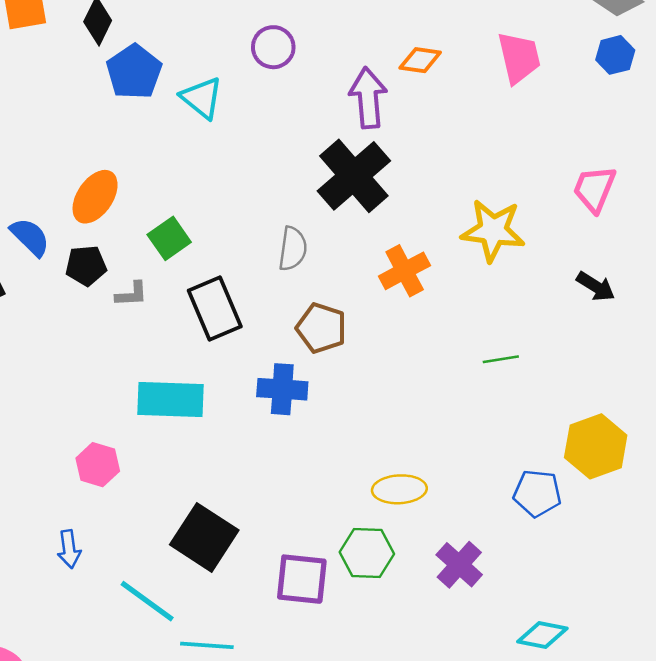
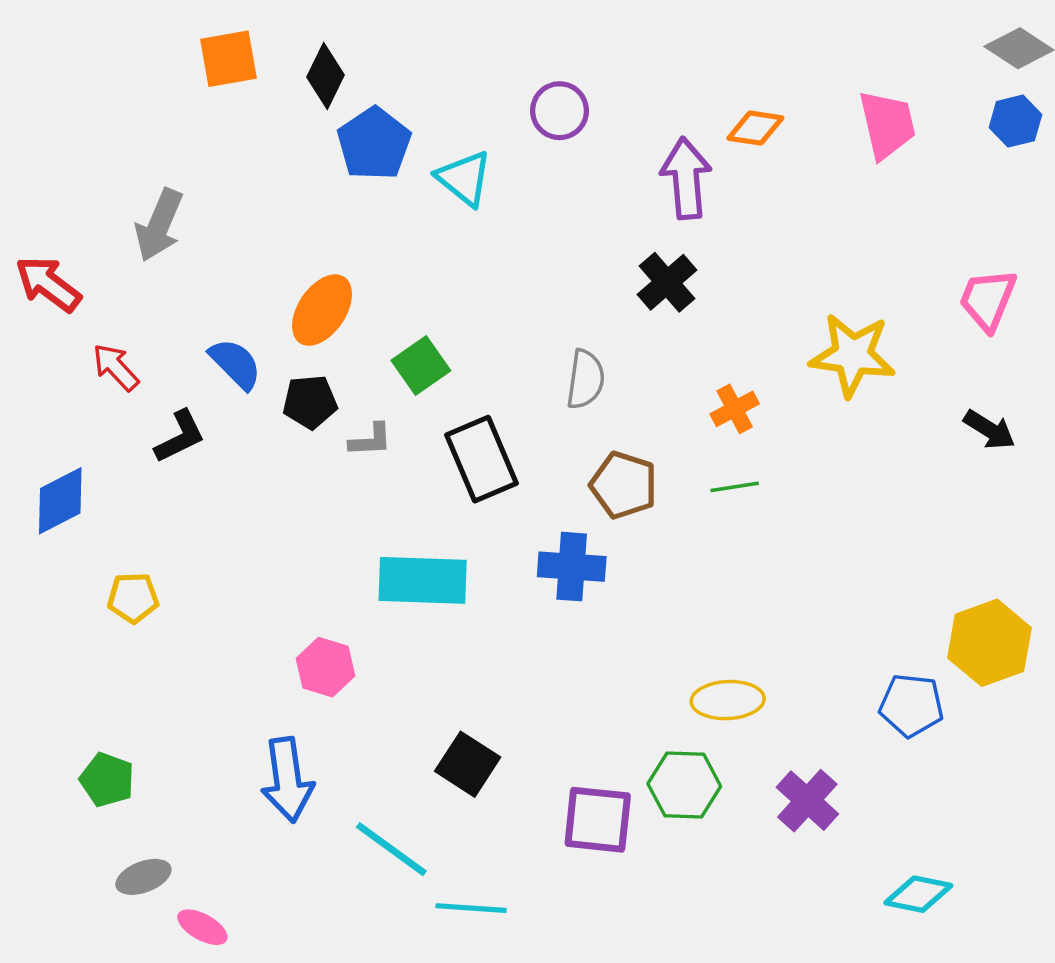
black cross: (354, 176) -> (667, 282), size x0.6
orange cross: (405, 271) -> (735, 409), size x0.7
green line: (501, 359) -> (735, 487), moved
black square: (204, 537) -> (468, 764), size x0.7
blue arrow: (69, 549) -> (287, 780), size x1.6

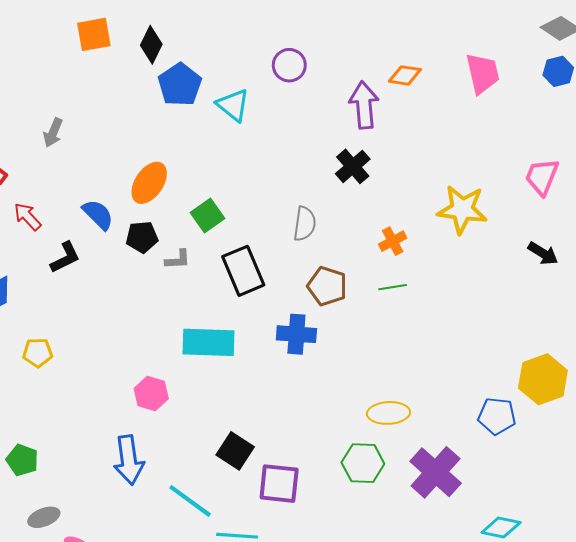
gray arrow: (159, 225) -> (53, 133), size x0.7
purple cross: (807, 801) -> (436, 472), size x1.4
purple square: (598, 820) -> (279, 484), moved

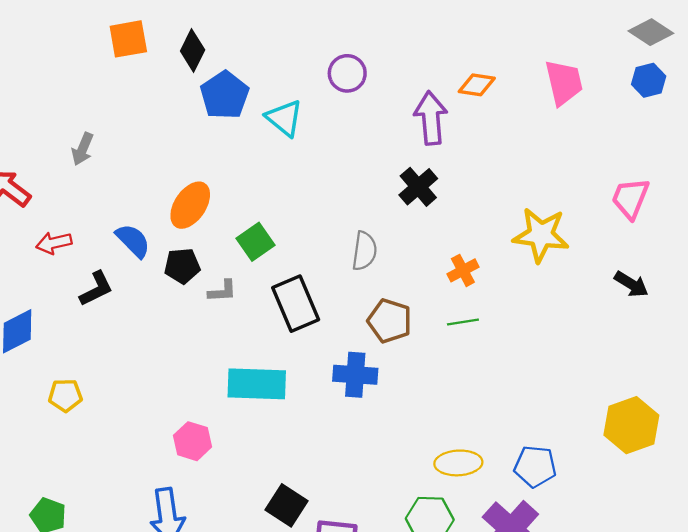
red arrow: (27, 217) -> (54, 243), turned -60
blue pentagon: (497, 416) -> (535, 466), moved

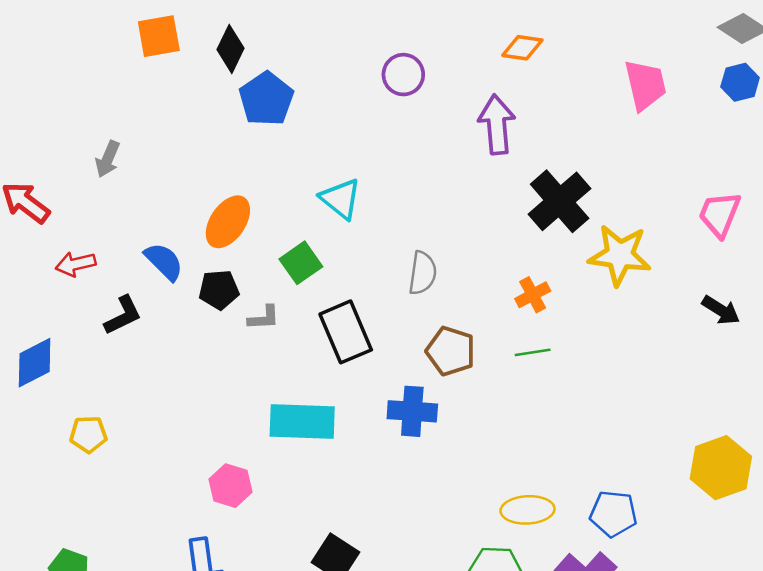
orange diamond: (477, 85) -> (522, 48), moved
cyan triangle: (284, 118) -> (341, 199), moved
black cross: (418, 187) -> (560, 201), moved, size x1.4

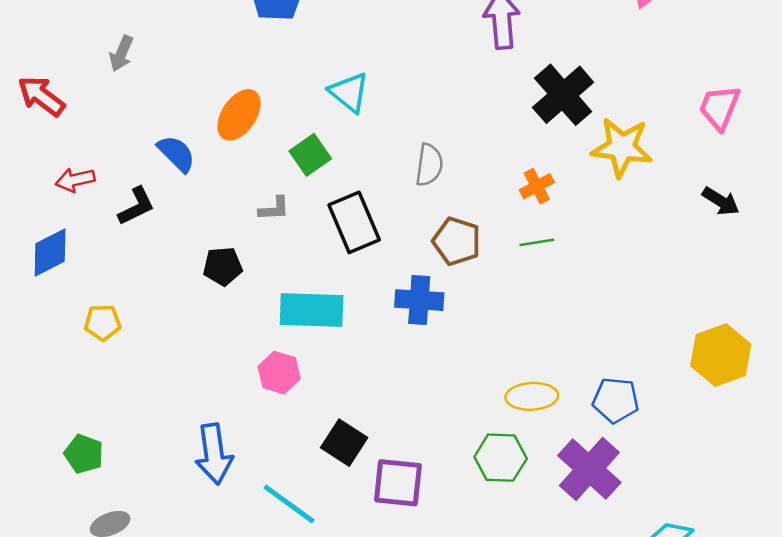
red arrow: (76, 264) -> (75, 180), moved
black pentagon: (219, 290) -> (223, 266), moved
pink hexagon: (230, 486) -> (279, 373), moved

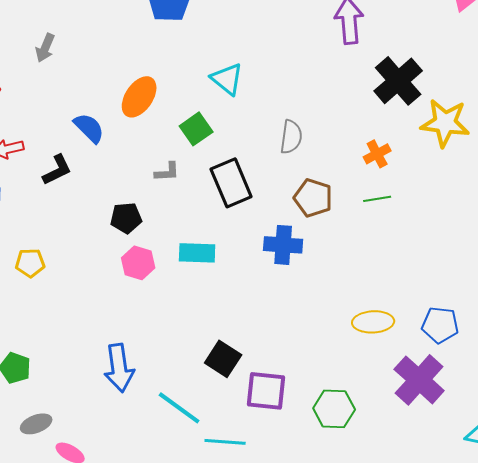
cyan rectangle: (312, 310) -> (197, 253), size x0.7
pink hexagon: (279, 373) -> (138, 263), moved
green hexagon: (501, 458) -> (334, 409), moved

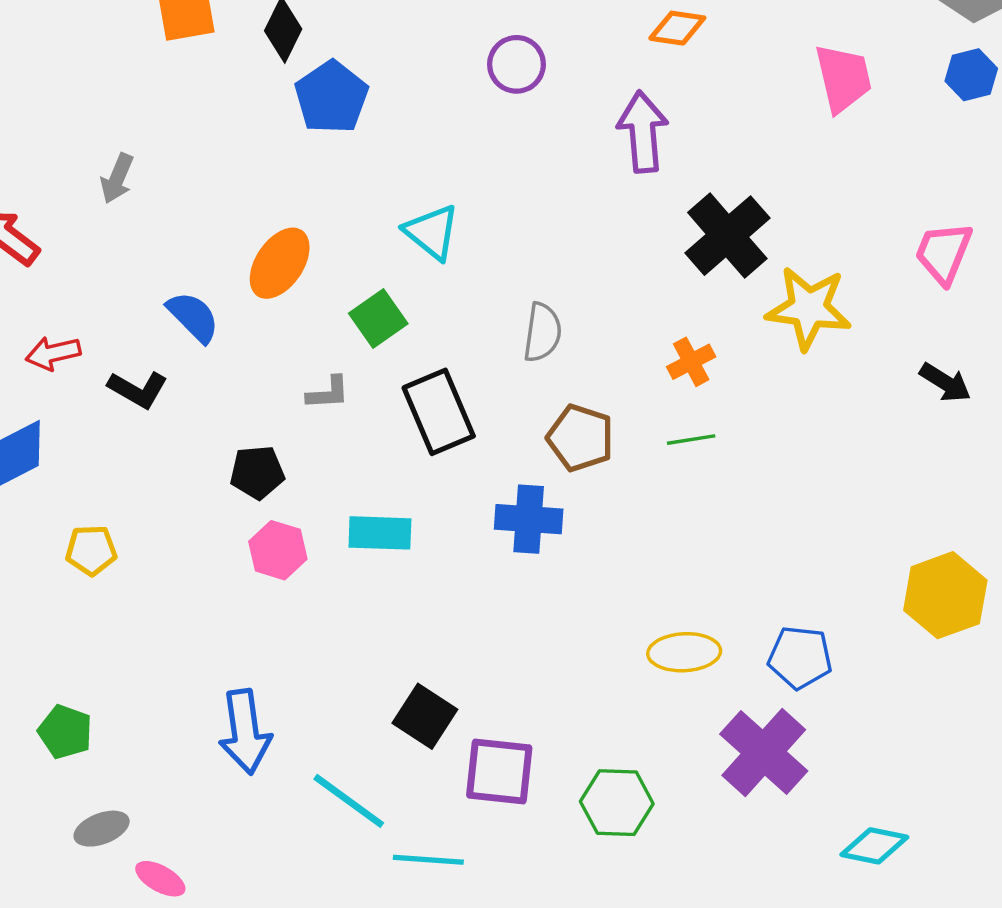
black L-shape: (57, 170) -> (138, 389), turned 56

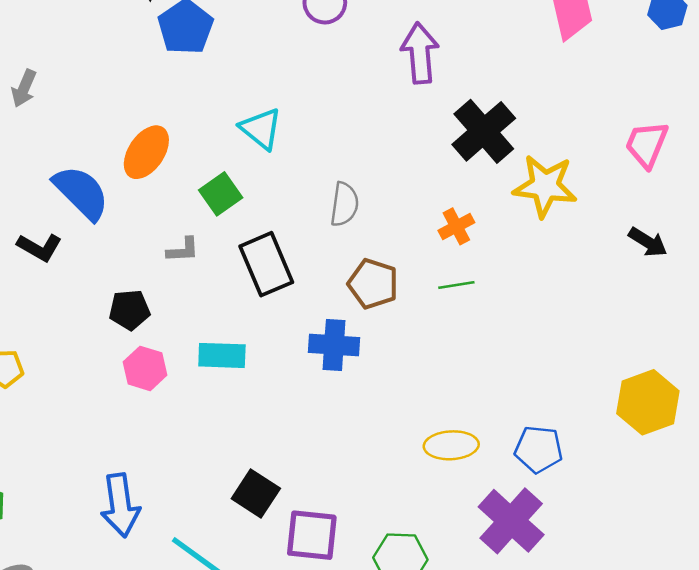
blue semicircle: (193, 317) -> (81, 193), size x1.4

